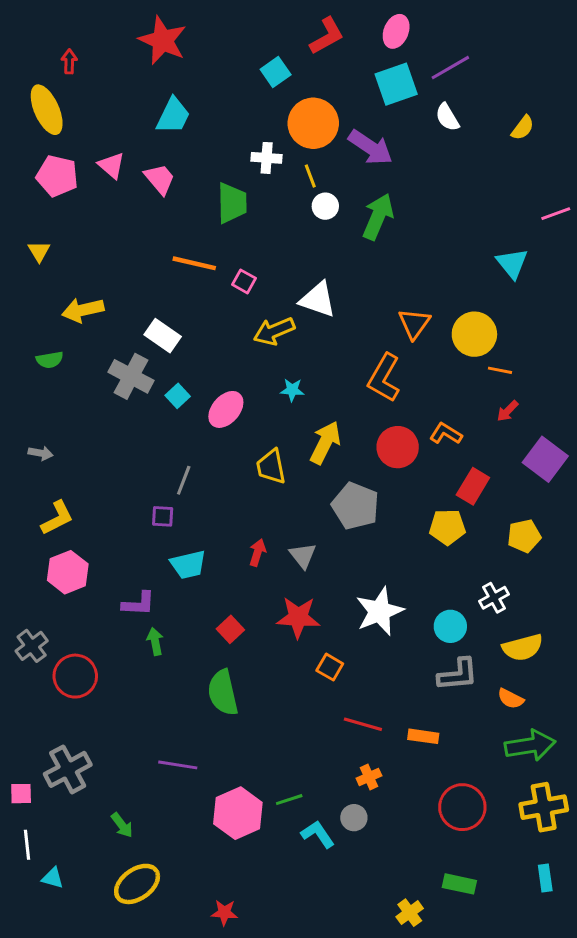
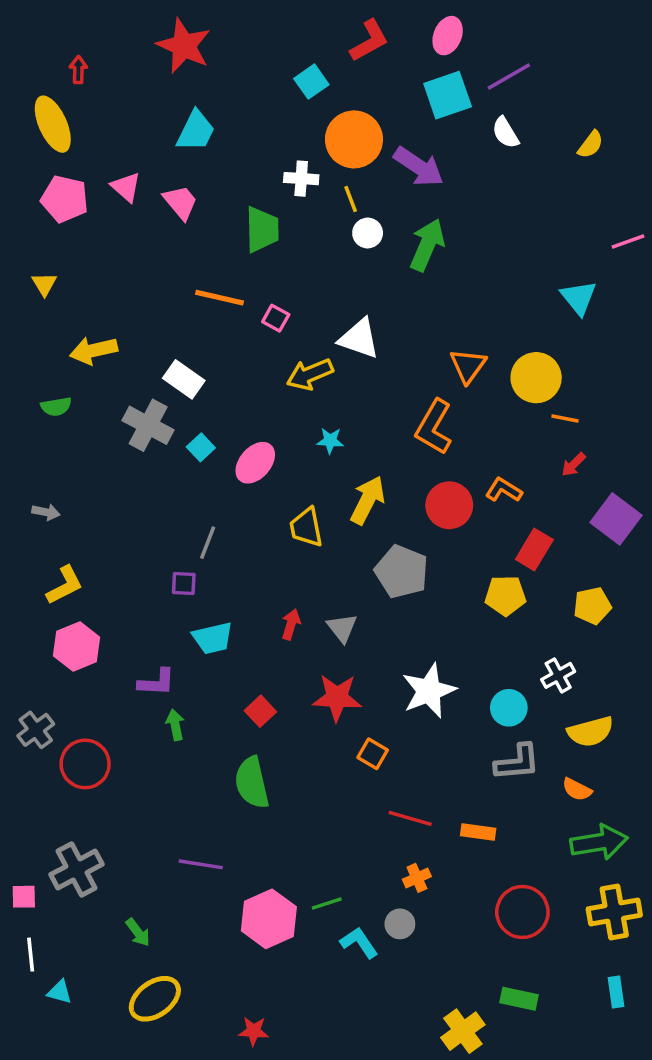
yellow cross: (410, 913) -> (463, 1031), size x1.4

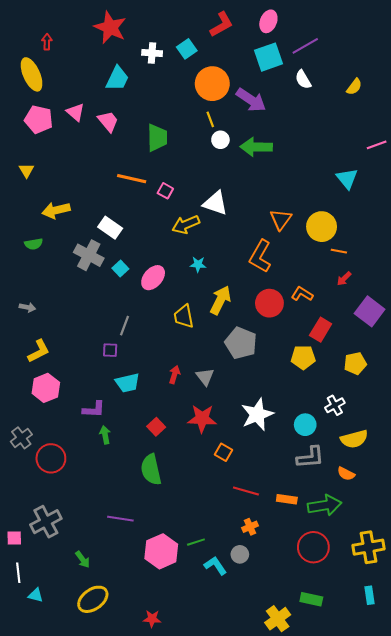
white cross: (301, 179) -> (152, 53), moved
green arrow: (427, 245) -> (256, 147), turned -112
green arrow: (599, 842) -> (325, 505), moved

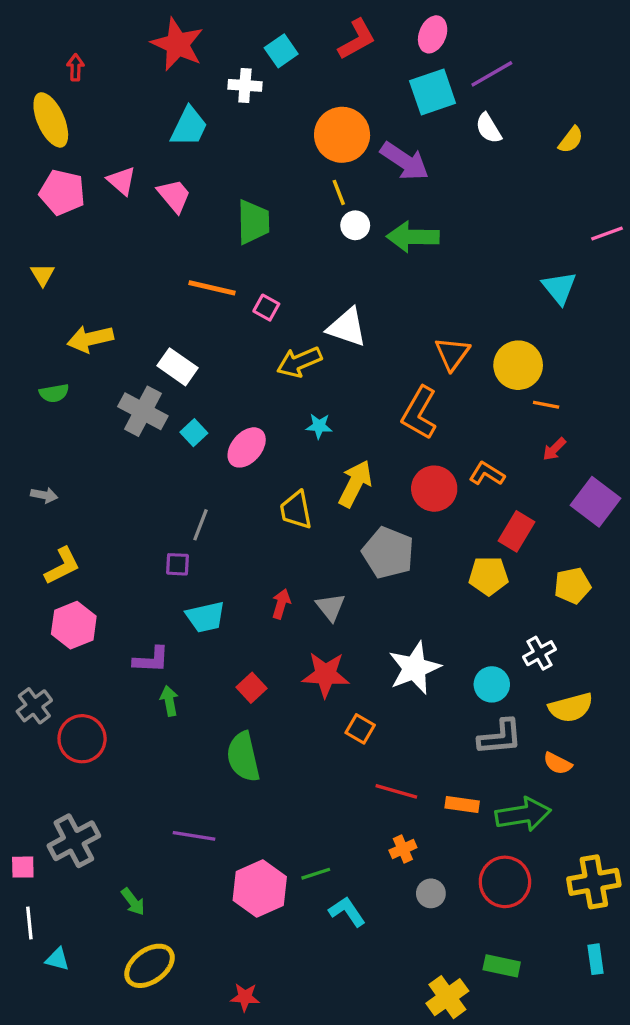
cyan square: (187, 49) -> (281, 51), moved
gray circle: (240, 554) -> (431, 893), moved

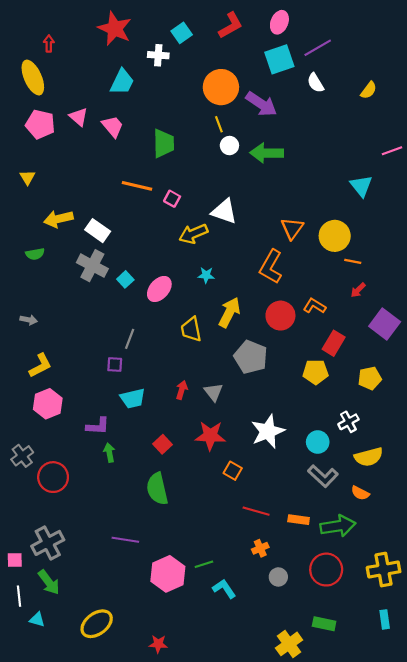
white rectangle: (177, 367) -> (98, 231), moved
gray L-shape: (500, 737) -> (323, 476), turned 48
green arrow: (133, 902) -> (49, 582), moved, size x1.4

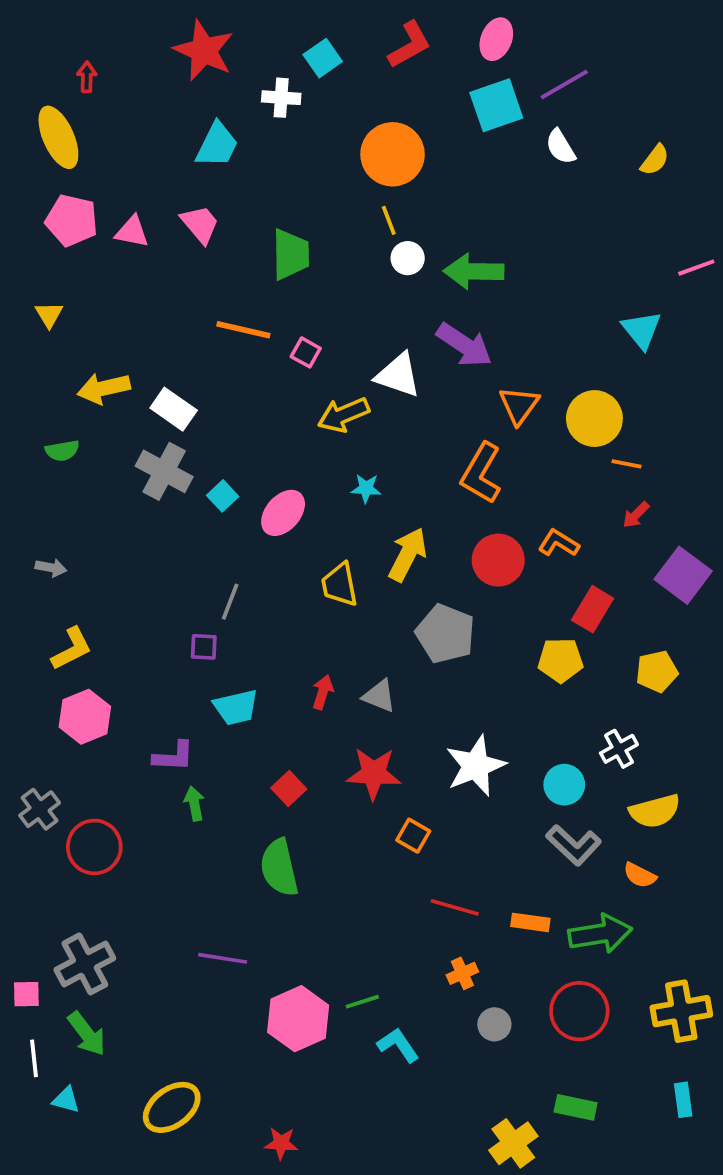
purple arrow: (261, 104) -> (464, 345), moved
pink triangle: (79, 117) -> (132, 232), moved, turned -30
gray triangle: (214, 392) -> (379, 696), turned -30

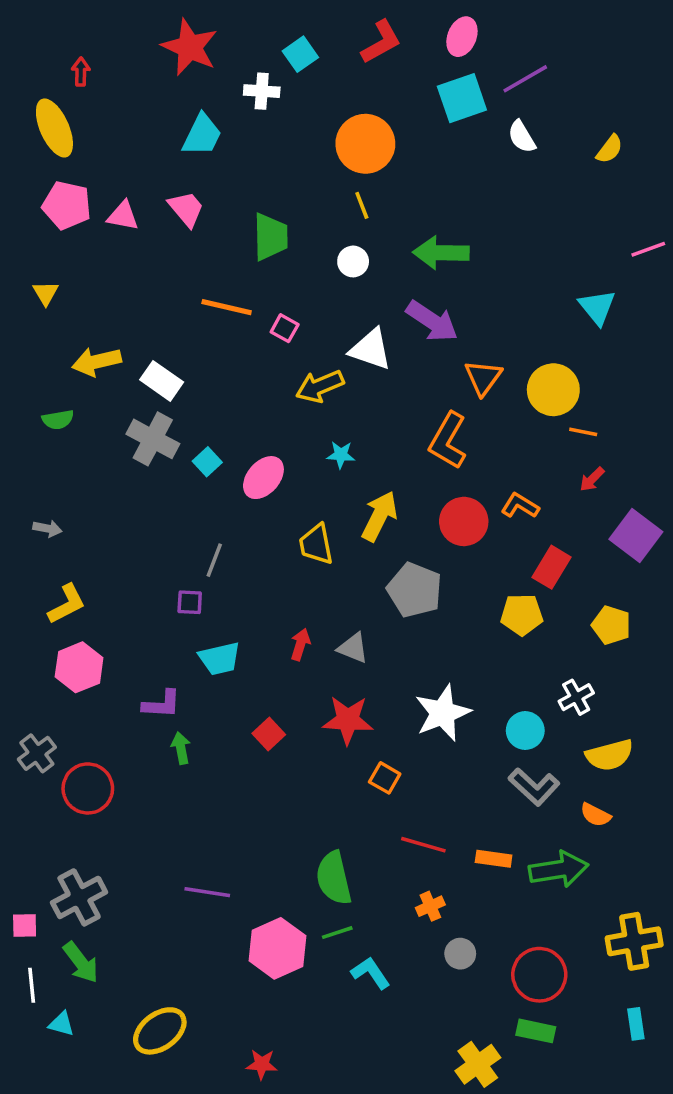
white circle: (408, 258) -> (353, 261), moved
yellow pentagon: (657, 671) -> (611, 625), turned 30
green semicircle: (279, 868) -> (334, 878), moved
red circle: (579, 1011) -> (539, 975), moved

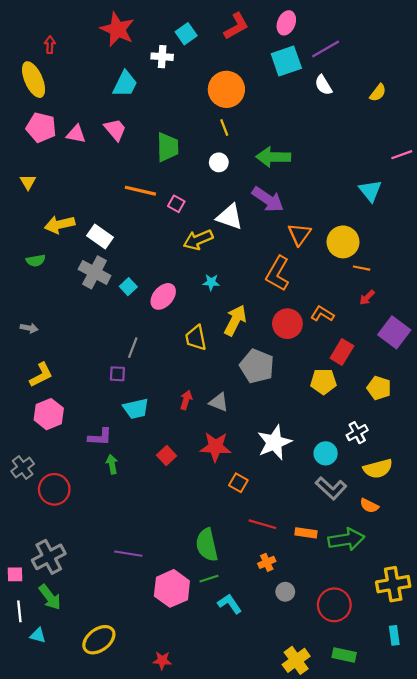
green rectangle: (536, 1031) -> (344, 655), moved

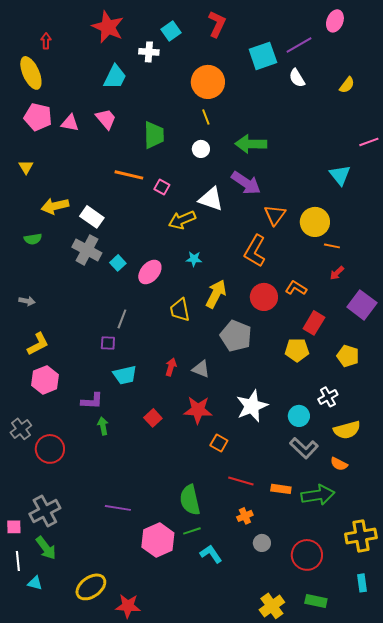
pink ellipse: (286, 23) -> (335, 21), moved
red L-shape: (236, 26) -> (217, 24), turned -36
red star: (162, 660) -> (128, 606), moved, size x1.4

